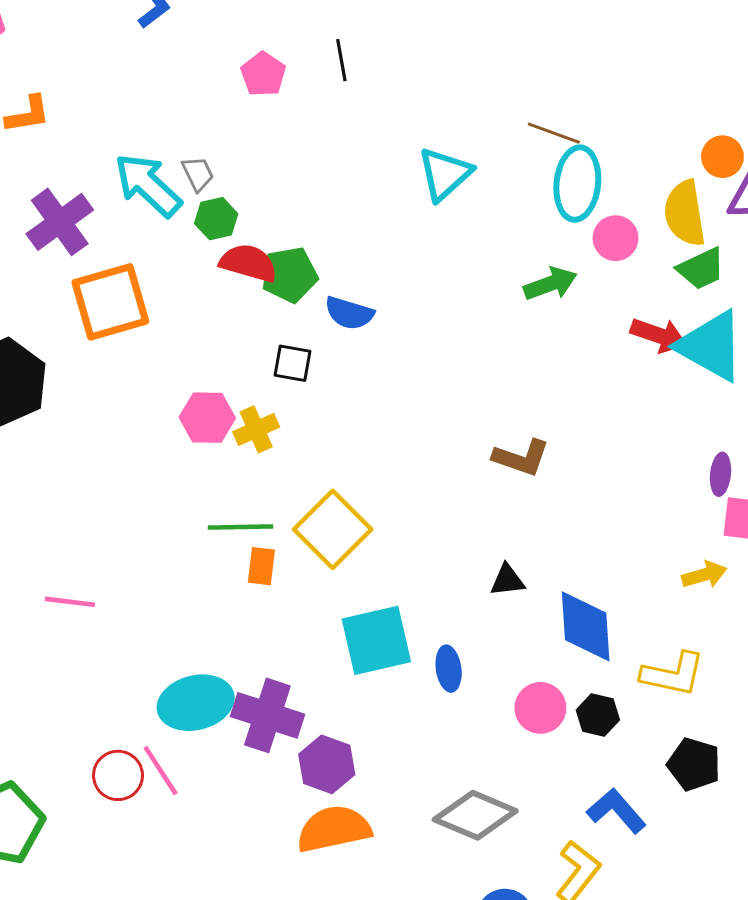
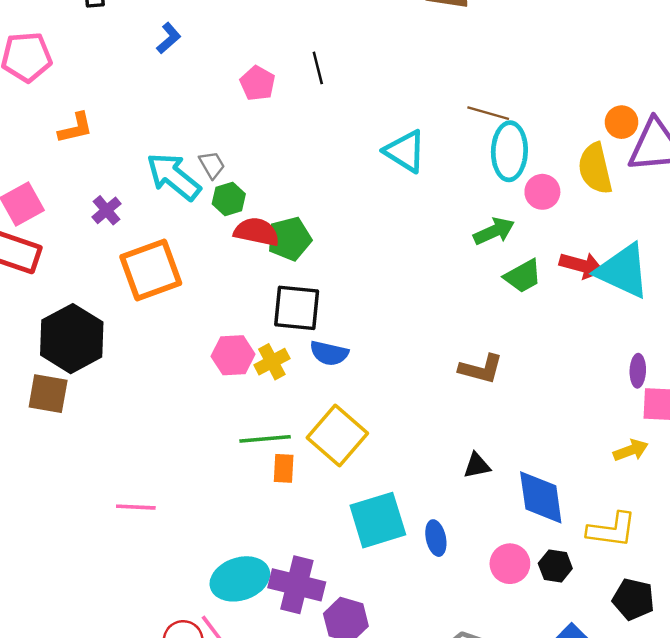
cyan triangle: (445, 174) -> (405, 151), turned -42
purple cross: (60, 222) -> (107, 210), size x0.6
green trapezoid: (701, 269) -> (523, 276), moved
blue semicircle: (349, 313) -> (329, 353), moved
black square: (293, 363) -> (297, 308), size x1.6

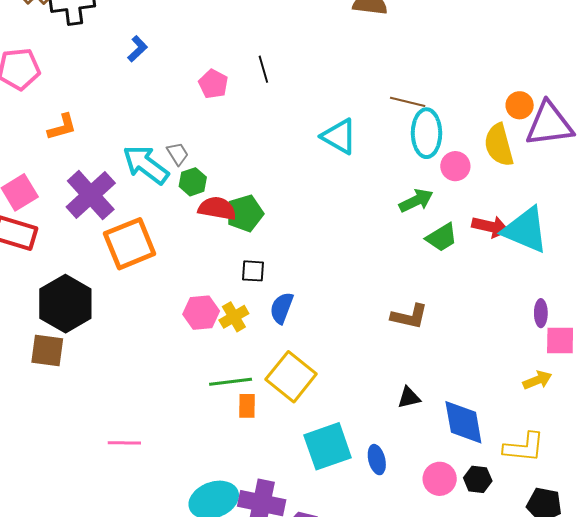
purple cross: (107, 210) -> (91, 195), size x2.0
black square: (297, 308) -> (253, 271), size x0.6
blue semicircle: (329, 353) -> (282, 308), turned 100

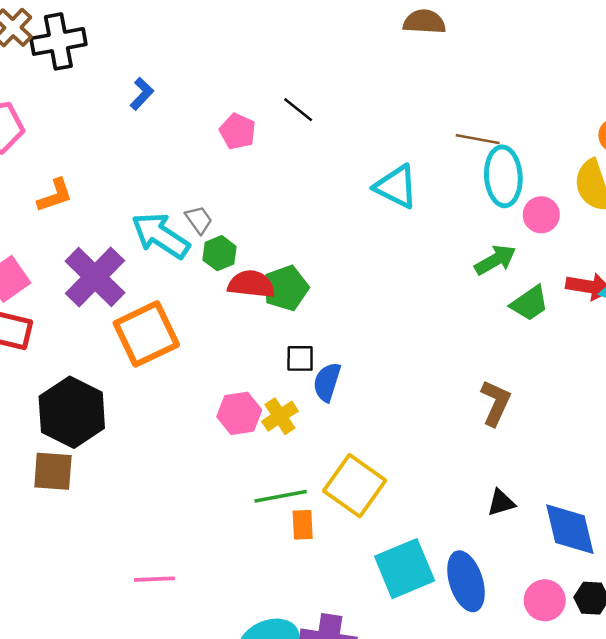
black line: (263, 69) -> (298, 110), turned -32
blue semicircle: (282, 308) -> (327, 382), moved
brown L-shape: (409, 316) -> (496, 403), turned -75
blue ellipse: (377, 460) -> (466, 581), size x1.6

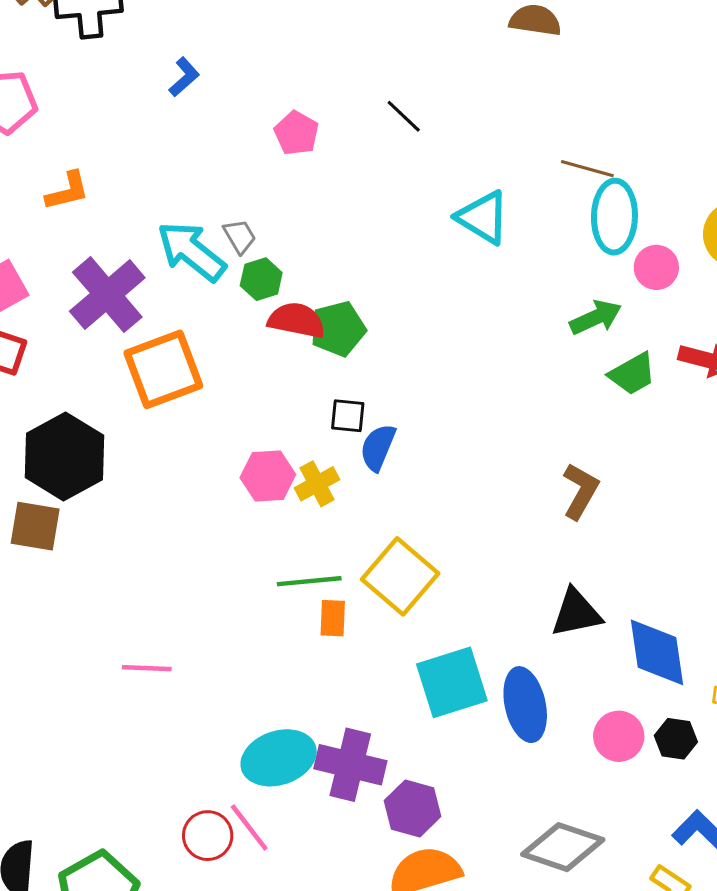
black line: (298, 110) -> (404, 116), moved
black triangle: (501, 503) -> (576, 613), size x1.5

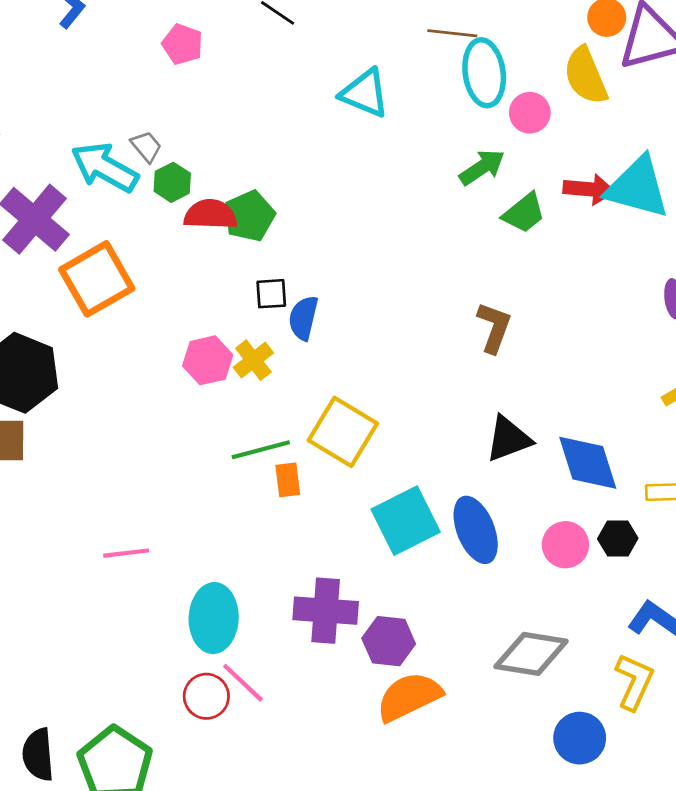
cyan ellipse: (279, 758) -> (214, 618), moved, turned -60

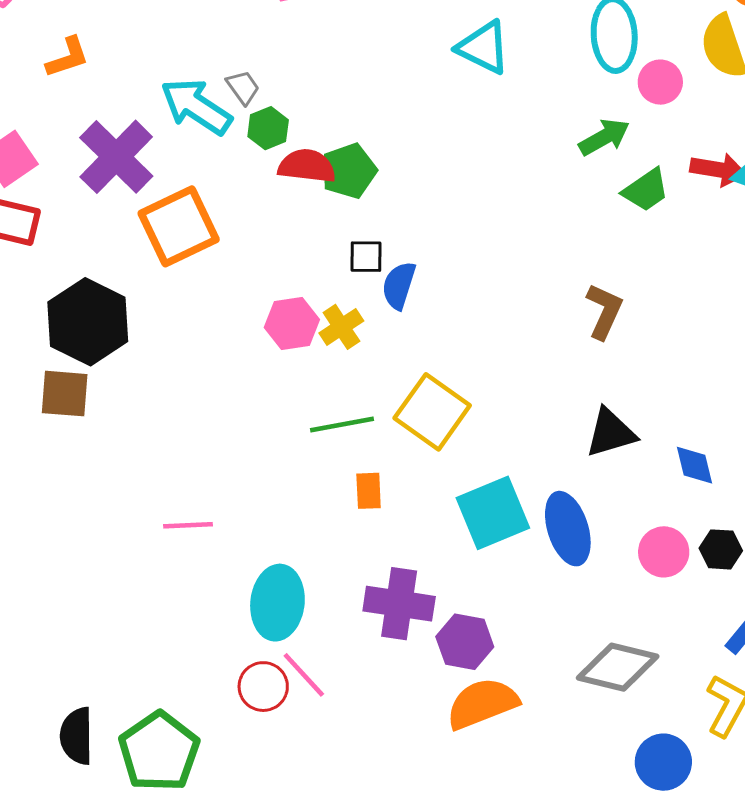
blue diamond: (588, 463) -> (694, 465), size x0.6
orange rectangle: (288, 480) -> (369, 491), moved

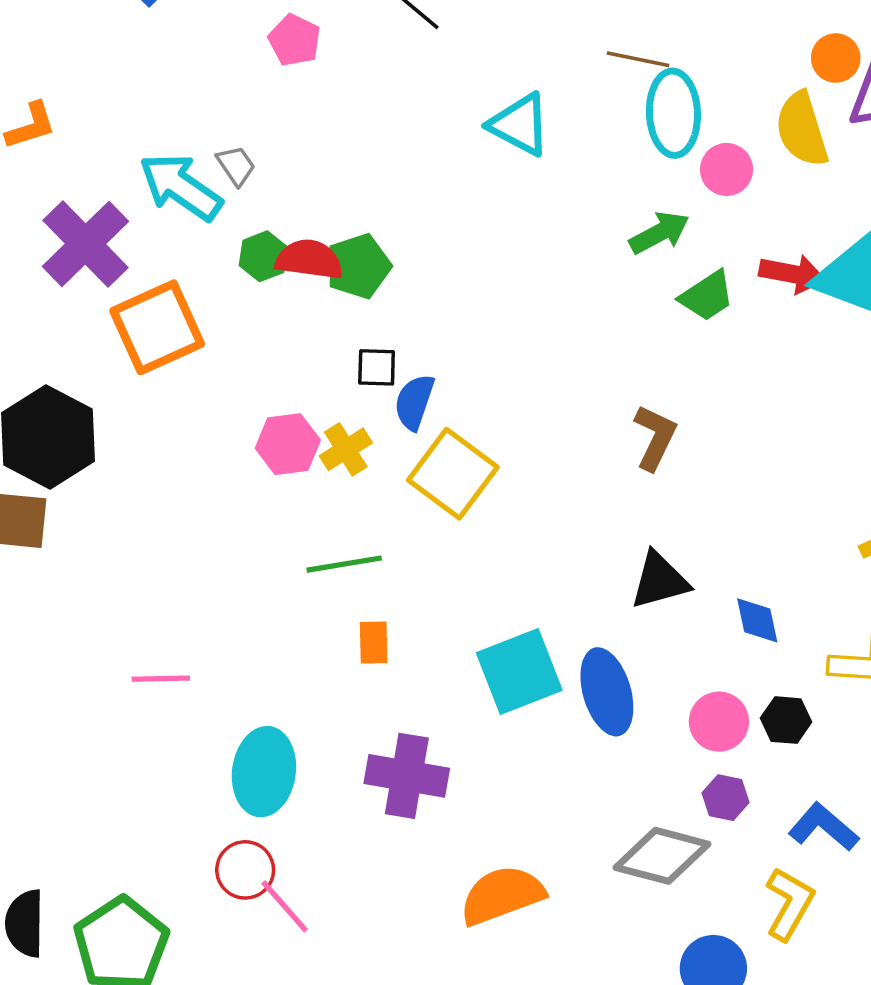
green hexagon: (268, 128) -> (263, 256), moved
yellow square: (432, 412) -> (453, 474), moved
purple hexagon: (465, 642) -> (726, 798), moved, size x0.7
pink line: (304, 675) -> (285, 906), moved

